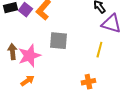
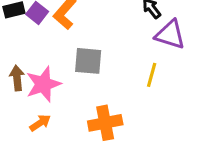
orange cross: (88, 82) -> (105, 123), moved, size x1.5

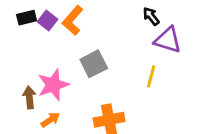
gray square: (88, 61) -> (94, 64), turned -32
brown arrow: (17, 78) -> (29, 97), moved

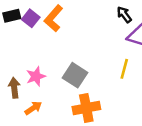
gray square: (94, 64) -> (75, 75), moved, turned -30
pink star: (53, 85) -> (36, 76), size x0.7

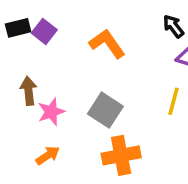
orange L-shape: (53, 18) -> (107, 44), moved, turned 104
brown arrow: (14, 88) -> (29, 91), moved

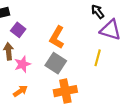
purple square: (44, 31) -> (18, 30), moved
orange L-shape: (107, 44) -> (57, 37), moved, turned -115

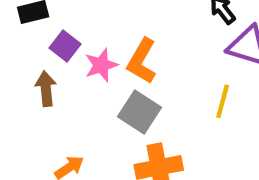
pink star: (23, 64) -> (101, 65), moved

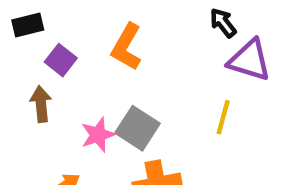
orange L-shape: (142, 61) -> (127, 47), moved
pink star: (101, 65) -> (98, 135), moved

